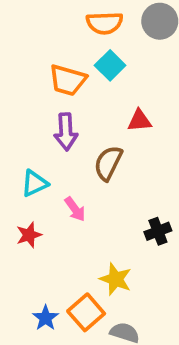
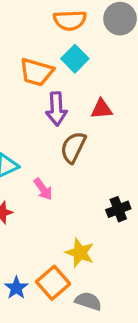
purple arrow: (66, 132) -> (56, 109), moved

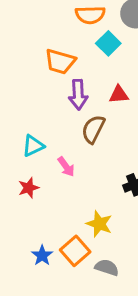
cyan square: (75, 59) -> (108, 43), moved

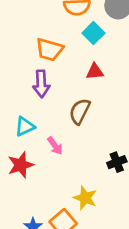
purple arrow: (78, 95) -> (41, 84), moved
red triangle: (119, 95) -> (95, 72), moved
red star: (29, 188) -> (21, 165), size x1.4

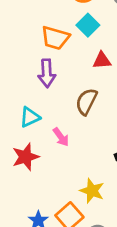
cyan square: (93, 33) -> (88, 25), moved

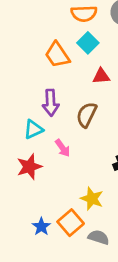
orange trapezoid: (55, 38) -> (57, 55), turned 40
purple arrow: (47, 73) -> (51, 103), moved

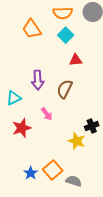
orange trapezoid: (57, 55) -> (32, 29), moved
cyan triangle: (33, 129) -> (14, 98), moved
yellow star: (92, 199) -> (77, 141), moved

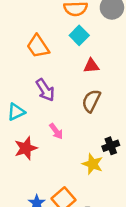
orange trapezoid: (32, 29) -> (38, 46), moved
purple arrow: (38, 80) -> (45, 90), turned -30
brown semicircle: (65, 89) -> (91, 101), moved

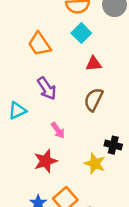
black cross: (111, 146) -> (113, 145), turned 35
red star: (26, 148) -> (46, 161), moved

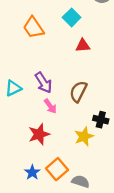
purple arrow: (47, 88) -> (44, 83), moved
brown semicircle: (94, 99) -> (78, 92), moved
yellow star: (95, 164) -> (84, 136), turned 30

